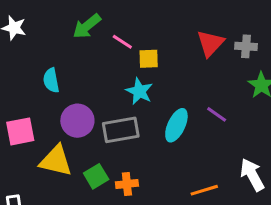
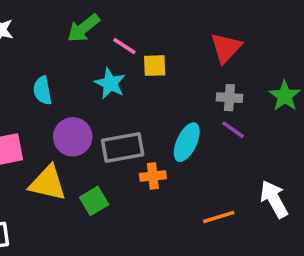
gray cross: (246, 46) -> (229, 98), moved
cyan star: (139, 91) -> (110, 83), moved
orange cross: (127, 184) -> (153, 176), moved

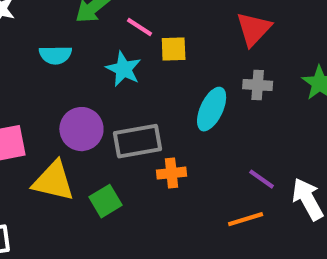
cyan semicircle: (42, 91) -> (55, 55), moved, turned -80
purple line: (233, 130) -> (262, 179), moved
cyan ellipse: (187, 142) -> (212, 109), moved

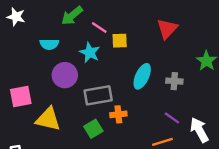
gray cross: (258, 85) -> (174, 81), moved
purple circle: (81, 129) -> (65, 75), moved
green square: (105, 201) -> (93, 129), moved

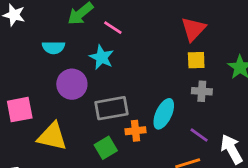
yellow square: (120, 41) -> (196, 60), moved
cyan ellipse: (142, 76) -> (164, 114), moved

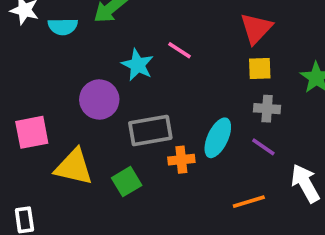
pink line: (113, 28) -> (179, 50), moved
cyan semicircle: (54, 47) -> (63, 27), moved
purple line: (199, 135) -> (263, 147), moved
green square: (106, 148) -> (127, 182), moved

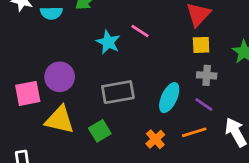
purple circle: (99, 100) -> (60, 77), moved
orange cross: (181, 160) -> (155, 139), moved, turned -36
orange line: (249, 202) -> (194, 132), moved

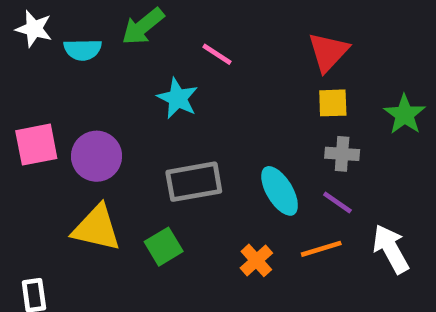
pink line: (140, 31) -> (217, 54), moved
pink square: (28, 93) -> (36, 145), moved
cyan ellipse: (169, 98) -> (280, 191), turned -56

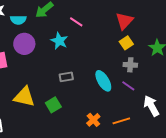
yellow square: (333, 103) -> (126, 43), turned -32
purple circle: (97, 156) -> (24, 44), moved
gray rectangle: (194, 182) -> (66, 77), size x0.6
orange line: (321, 249) -> (121, 121), moved
orange cross: (256, 260) -> (93, 120), moved

